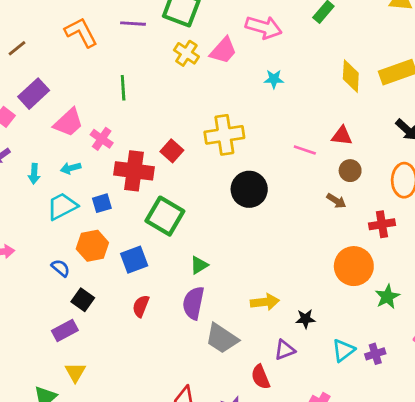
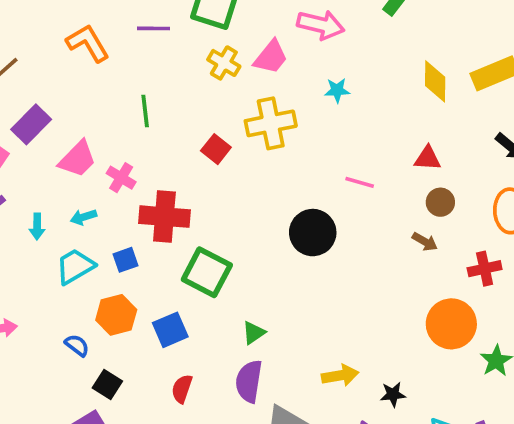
yellow cross: (224, 135) -> (271, 123), moved
pink line: (305, 150) -> (360, 182), moved
red square: (172, 151) -> (216, 149), moved

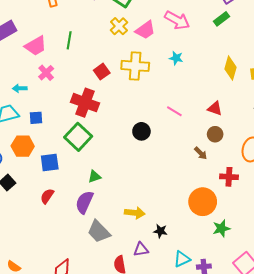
pink trapezoid: (78, 159) -> (36, 46), moved
red cross: (164, 217) -> (85, 103), moved
black circle: (313, 233) -> (141, 131), size x0.7

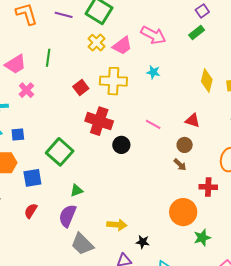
red cross: (85, 103) -> (99, 121), moved
brown circle: (215, 134) -> (185, 145), moved

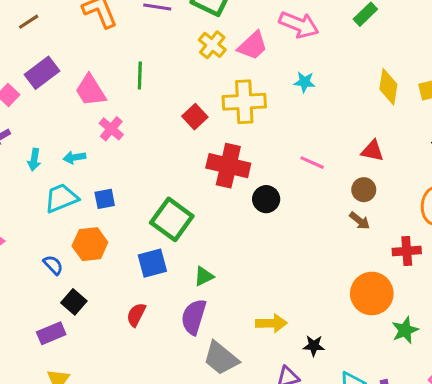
pink trapezoid: (15, 64) -> (90, 90), turned 95
blue square: (32, 178) -> (152, 263), moved

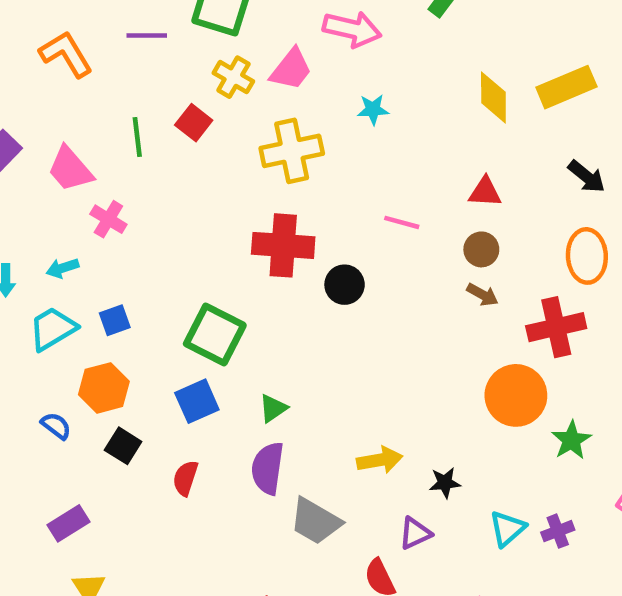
red square: (195, 117) -> (194, 123), moved
red cross: (407, 251) -> (556, 327), size x1.4
black square: (74, 302) -> (123, 446), moved

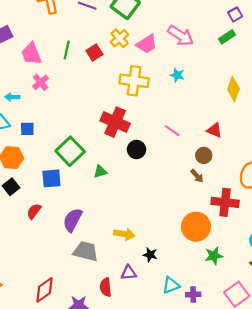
green triangle: (273, 408) -> (100, 172), moved
gray trapezoid: (315, 521) -> (86, 251), turned 145

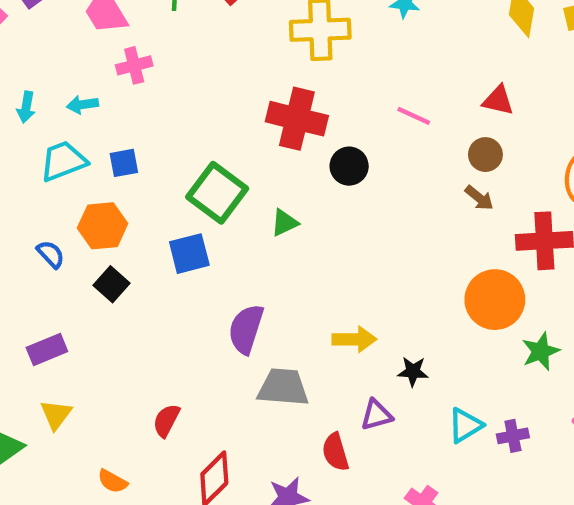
pink cross: (41, 82) -> (134, 65), turned 35
red semicircle: (34, 211) -> (166, 420), moved

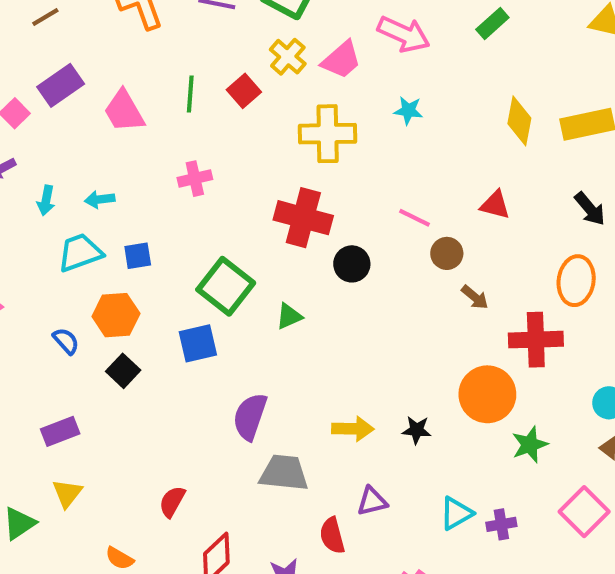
pink cross: (134, 65) -> (195, 179), moved
brown circle: (485, 155) -> (447, 253), moved
black star: (413, 371) -> (417, 430), moved

